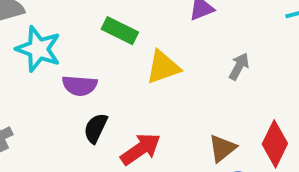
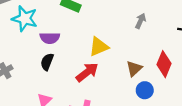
yellow triangle: (163, 67) -> (99, 47), moved
black semicircle: (96, 128) -> (47, 62), moved

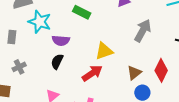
gray arrow: (141, 21) -> (143, 31), size x1.6

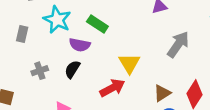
green rectangle: (82, 12) -> (97, 24), moved
yellow triangle: (104, 51) -> (129, 63), turned -48
gray cross: (19, 67) -> (40, 71), moved

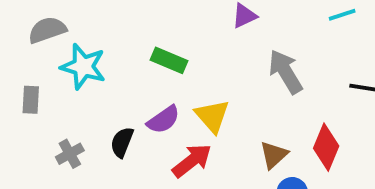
green rectangle: (97, 24) -> (169, 60), moved
gray arrow: (178, 44) -> (285, 72), turned -56
purple semicircle: (80, 45) -> (163, 120), moved, turned -36

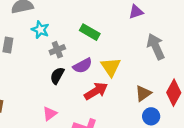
cyan star: (83, 67) -> (40, 30), size x0.7
gray cross: (70, 154) -> (57, 50), moved

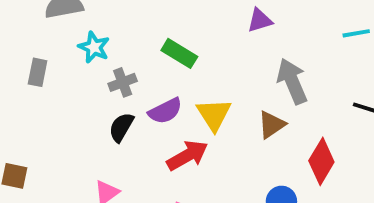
brown triangle: (143, 93) -> (272, 125), moved

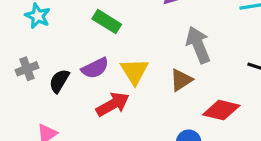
gray cross: (123, 82) -> (27, 69), moved
red diamond: (321, 161) -> (221, 110), turned 72

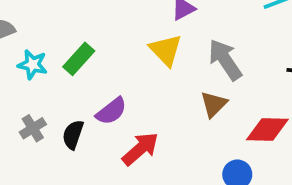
green rectangle: (107, 22) -> (79, 59), moved, turned -68
yellow triangle: (134, 71) -> (166, 50), moved

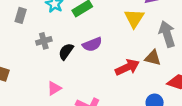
brown triangle: (214, 104) -> (153, 58), turned 42
red arrow: (140, 149) -> (127, 67), moved

